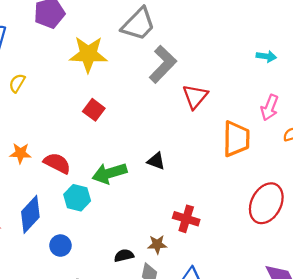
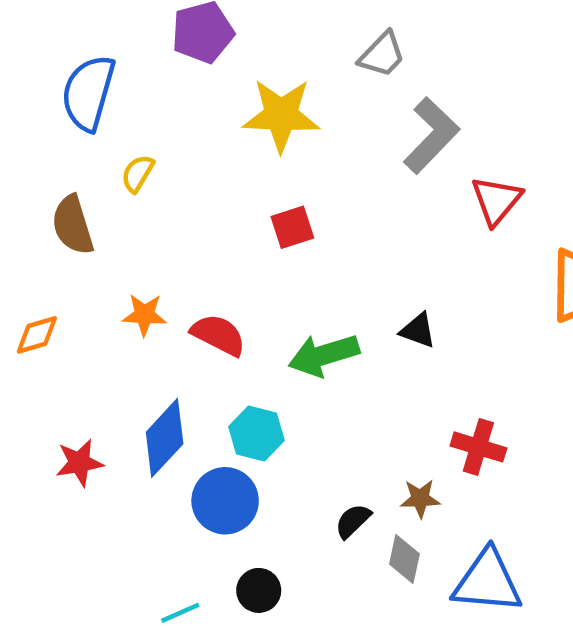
gray trapezoid: (138, 24) -> (382, 55), size x0.7
red square: (94, 110) -> (292, 227), turned 35
cyan hexagon: (77, 198) -> (256, 434), moved
blue circle: (60, 246) -> (225, 501), size x1.5
black semicircle: (124, 256) -> (353, 521), turned -30

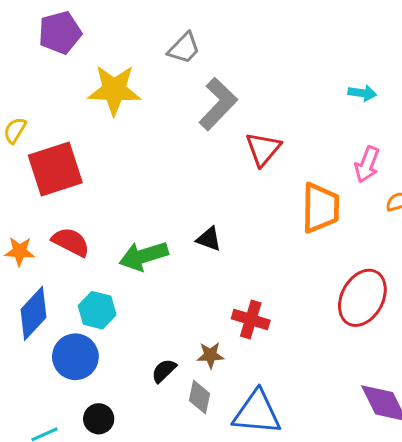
red square: (292, 227) -> (55, 169), moved, size x1.8
orange star: (144, 315) -> (20, 251), moved

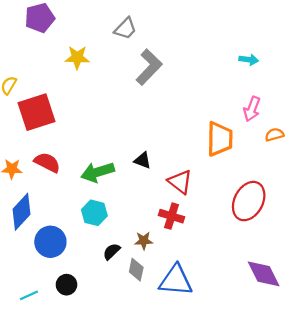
yellow star: (114, 90) -> (77, 57), size x0.7
red triangle: (263, 149) -> (180, 182), moved, turned -32
cyan hexagon: (97, 310) -> (94, 213), moved

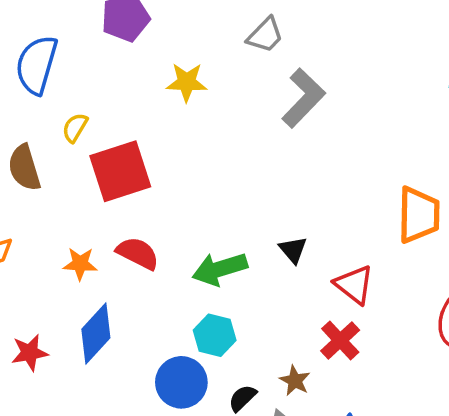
black triangle: (143, 160) -> (293, 250), turned 30
red cross: (172, 216) -> (340, 340), turned 30
brown star: (144, 241) -> (295, 381), turned 30
blue circle: (50, 242) -> (181, 382), moved

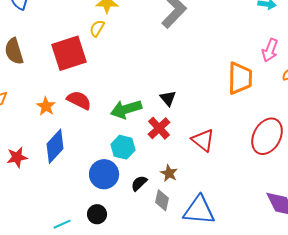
yellow semicircle: (75, 128) -> (97, 28), moved
orange star: (80, 264) -> (46, 106), turned 30
red triangle: (354, 285) -> (203, 140), moved
red cross: (340, 340) -> (159, 128), moved

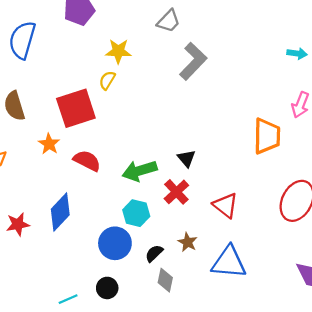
orange star: (46, 106) -> (49, 144), moved
gray diamond: (162, 200) -> (165, 280), moved
blue triangle: (199, 210) -> (229, 262), moved

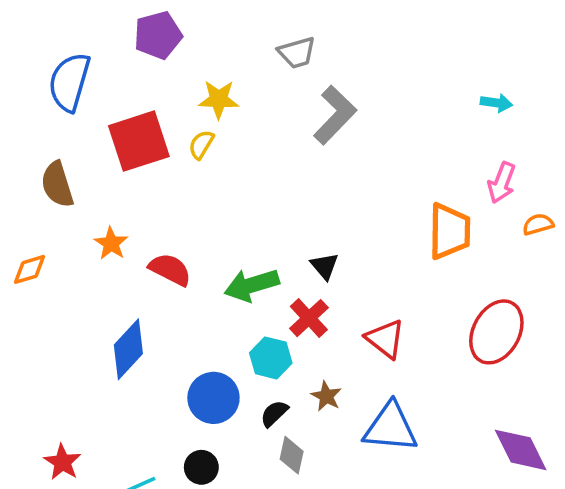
gray trapezoid: (169, 21) -> (297, 53), turned 30
red square: (76, 108) -> (139, 141), moved
cyan hexagon: (136, 213) -> (271, 358), moved
red star: (18, 224) -> (62, 462), moved, turned -30

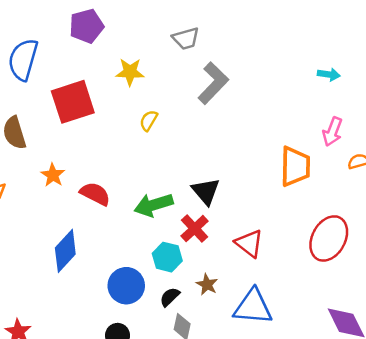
yellow semicircle: (201, 144) -> (149, 120), moved
black triangle: (325, 266) -> (206, 191), size x1.4

